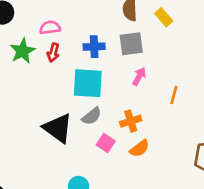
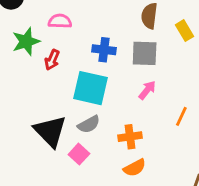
red arrow: (53, 53) -> (52, 60), moved
pink square: (106, 143) -> (79, 154), moved

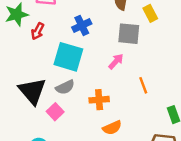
blue cross: (104, 50) -> (82, 25), turned -36
gray square: (145, 53) -> (129, 34), moved
orange line: (181, 116) -> (143, 85), turned -49
orange semicircle: (135, 168) -> (112, 128), moved

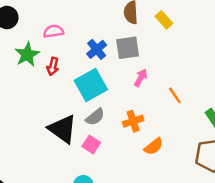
gray square: (129, 34) -> (128, 48), moved
cyan square: (68, 57) -> (91, 85), turned -32

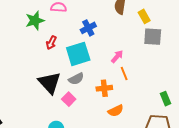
gray square: (128, 48) -> (153, 37), moved
red arrow: (53, 66) -> (51, 43), moved
orange line: (175, 95) -> (124, 73), moved

